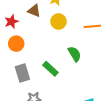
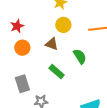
brown triangle: (34, 11) -> (52, 44), moved
gray rectangle: (22, 73) -> (22, 84), moved

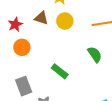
brown triangle: (52, 44) -> (41, 18), moved
green semicircle: (80, 56) -> (95, 54), moved

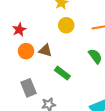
brown triangle: (41, 18) -> (45, 50), moved

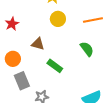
orange circle: (26, 51) -> (13, 59), moved

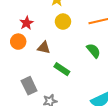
red star: (12, 24) -> (27, 23), moved
orange circle: (13, 59) -> (18, 42), moved

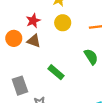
red star: (27, 23) -> (33, 21), moved
brown triangle: (44, 48) -> (34, 41), moved

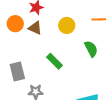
yellow circle: (63, 23) -> (67, 25), moved

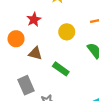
brown triangle: (35, 28) -> (35, 53), moved

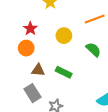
orange circle: (16, 39) -> (26, 48), moved
brown triangle: (35, 53) -> (38, 70), moved

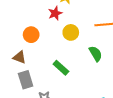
red star: (30, 29) -> (55, 13), moved
brown triangle: (38, 70) -> (20, 57), moved

